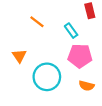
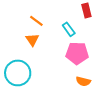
orange triangle: (19, 56) -> (32, 40), moved
cyan circle: (47, 77) -> (18, 73), moved

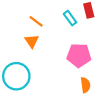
cyan rectangle: (69, 29) -> (70, 18), moved
orange semicircle: (83, 81) -> (85, 85), turned -112

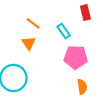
cyan rectangle: (70, 18) -> (64, 31), moved

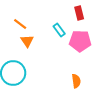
orange line: (33, 23) -> (20, 24), moved
pink pentagon: (76, 57) -> (80, 41), moved

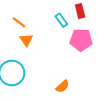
cyan rectangle: (59, 30) -> (61, 20), moved
orange semicircle: (76, 81) -> (62, 86), moved, turned 56

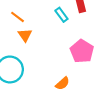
pink pentagon: (81, 40) -> (82, 51), moved, turned 30

